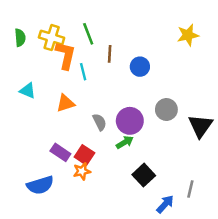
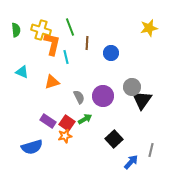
black triangle: (200, 126) -> (142, 100), moved
green arrow: (125, 142) -> (85, 119), moved

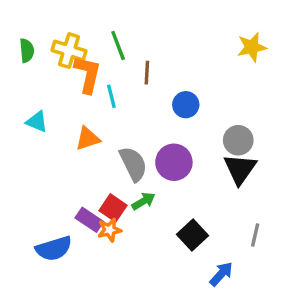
blue circle: (111, 53) -> (186, 105), moved
gray circle: (132, 87) -> (238, 140), moved
gray semicircle: (79, 97) -> (133, 164), size x1.5
purple rectangle: (48, 121) -> (89, 220), moved
gray line: (151, 150) -> (255, 235), moved

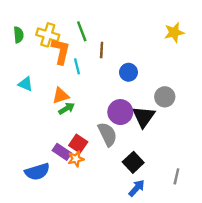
gray semicircle: (133, 164) -> (107, 134), moved
black triangle: (240, 169) -> (144, 117), moved
green arrow: (143, 201) -> (66, 109), moved
gray line: (255, 235) -> (176, 176), moved
blue arrow: (221, 274) -> (137, 188), moved

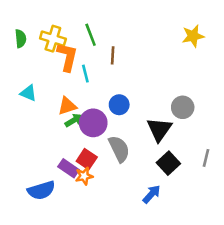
blue circle: (128, 72) -> (119, 105), moved
purple circle: (120, 112) -> (93, 123), moved
black square: (133, 162) -> (168, 163), moved
gray line: (176, 176) -> (206, 158), moved
blue arrow: (137, 188) -> (152, 194), moved

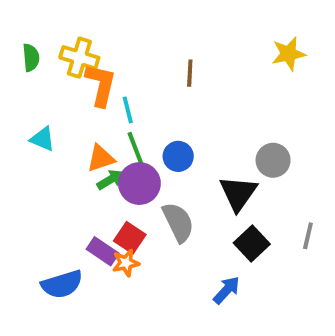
green line: (91, 35) -> (136, 149), moved
brown line: (113, 55) -> (190, 73), moved

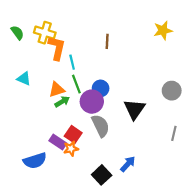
green semicircle: (31, 58) -> (17, 33), turned -32
gray circle: (273, 160) -> (172, 91), moved
purple circle: (139, 183) -> (92, 102), moved
black square: (252, 244) -> (102, 175), moved

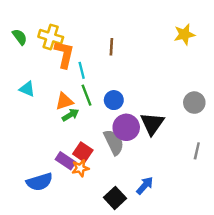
brown line: (107, 41) -> (111, 47), moved
purple circle: (92, 102) -> (126, 127), moved

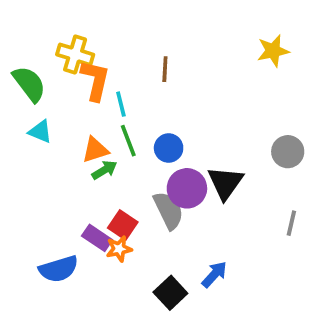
green semicircle: (20, 37) -> (29, 84), moved, size x1.5

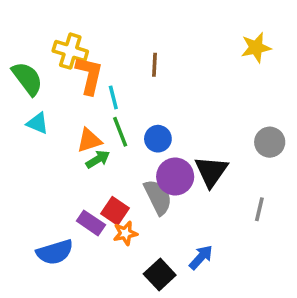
gray line: (291, 223) -> (259, 209), moved
orange star: (119, 249) -> (125, 233), moved

